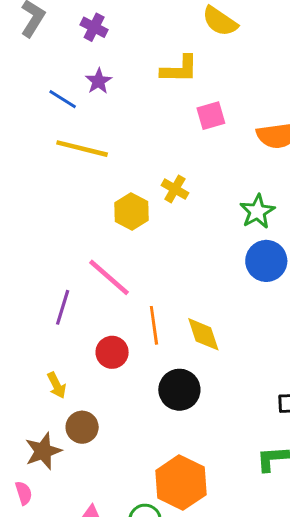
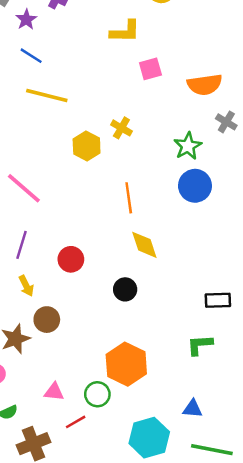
purple star: (99, 81) -> (26, 19), moved
pink line: (109, 277) -> (24, 188), moved
purple line: (63, 307) -> (21, 245), moved
orange line: (154, 325) -> (129, 198), moved
black circle: (179, 390) -> (125, 289), size x0.7

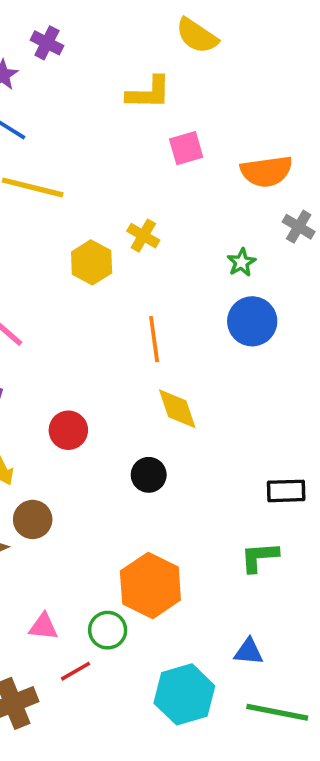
green star: (188, 146) -> (242, 262), size x0.7

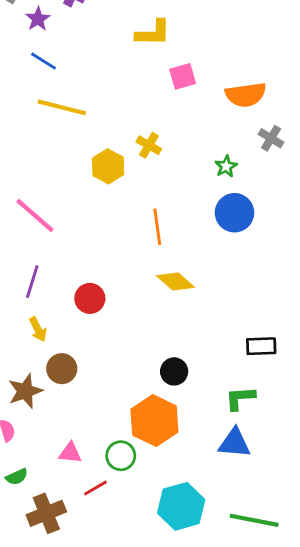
yellow diamond: (177, 409) -> (176, 282), turned -30
black circle: (149, 475) -> (174, 371), moved
blue triangle: (249, 652) -> (235, 443), moved, size x1.4

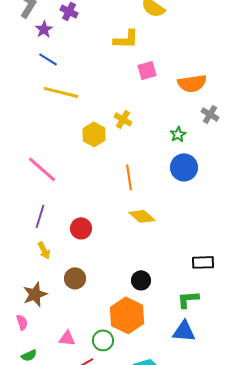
brown circle: (62, 369) -> (75, 278), moved

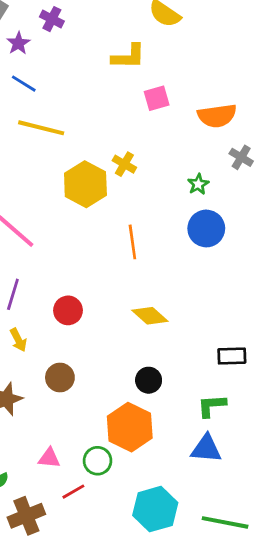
yellow hexagon: (94, 134) -> (85, 184), size x1.4
yellow diamond: (142, 216) -> (150, 316), moved

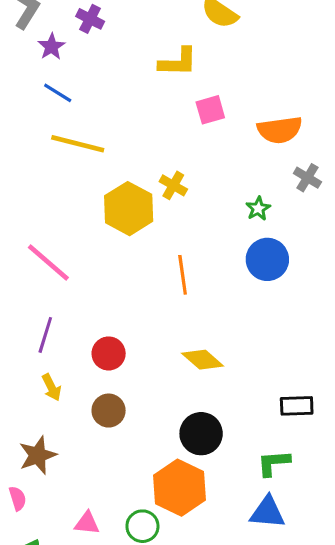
brown circle: (60, 377) -> (109, 411), moved
black circle: (149, 380) -> (201, 434), size x1.4

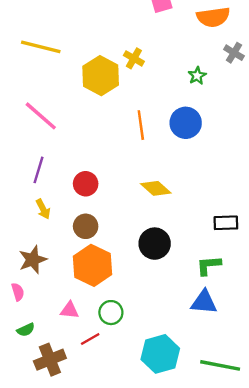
yellow line: (78, 144) -> (41, 47), moved
blue circle: (267, 259) -> (186, 123), moved
orange hexagon: (179, 488) -> (93, 265), moved

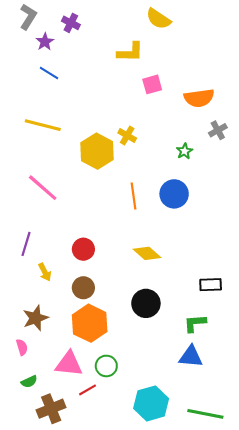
gray cross: (234, 53) -> (218, 130), turned 30
purple line: (38, 170) -> (26, 244), moved
pink triangle: (70, 310) -> (69, 364), size x1.6

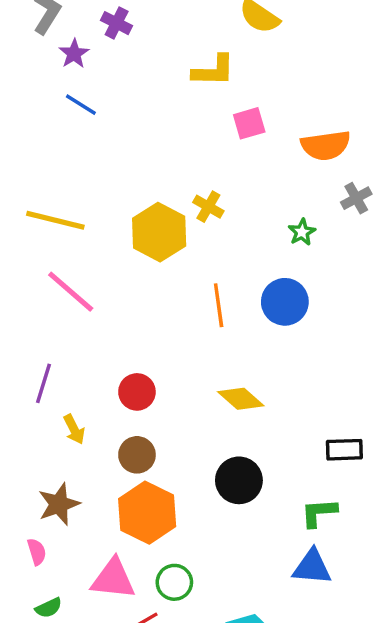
yellow line: (43, 125) -> (55, 220), moved

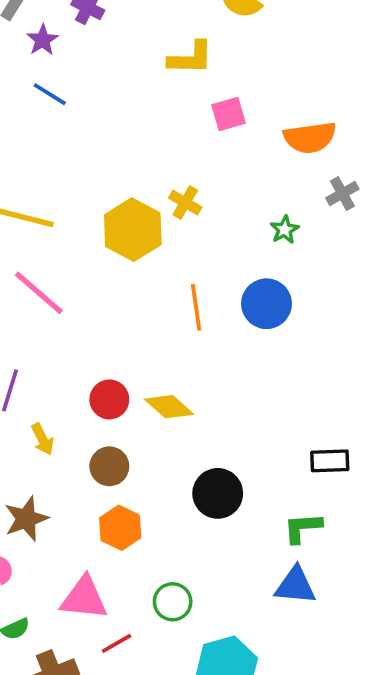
yellow diamond: (241, 399) -> (169, 407), moved
orange hexagon: (147, 513) -> (120, 528), size x0.7
green circle: (174, 582) -> (173, 602), moved

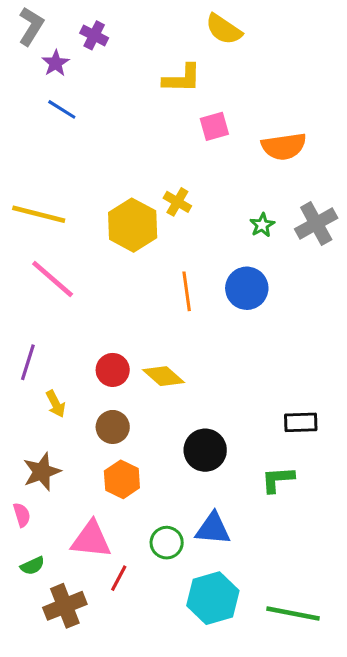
gray cross: (342, 194) -> (316, 224), moved, size x1.5
blue triangle: (295, 586) -> (213, 529), moved
red line: (117, 643) -> (119, 578), turned -32

